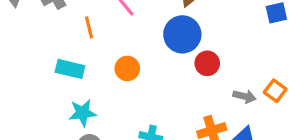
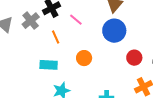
red circle: (207, 63) -> (134, 58), moved

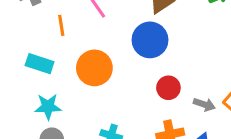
orange circle: (84, 58) -> (94, 68), size x1.5

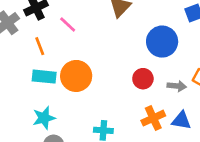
blue circle: (150, 40) -> (162, 42), moved
cyan rectangle: (40, 64) -> (44, 77), moved

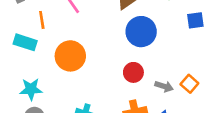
blue circle: (162, 42) -> (141, 32), moved
cyan rectangle: (44, 77) -> (25, 42), moved

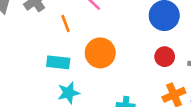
cyan rectangle: (25, 42) -> (58, 62), moved

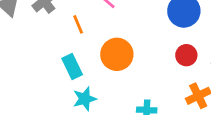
cyan rectangle: (58, 62) -> (72, 67), turned 60

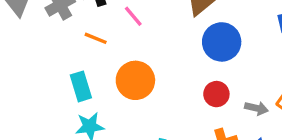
orange line: (78, 24) -> (96, 38), turned -54

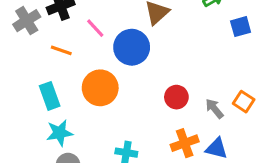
blue circle: (222, 42) -> (132, 47), moved
gray arrow: (256, 108) -> (214, 109), turned -140

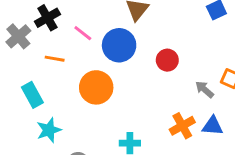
cyan rectangle: (50, 96) -> (32, 95), moved
red circle: (176, 97) -> (167, 60), moved
cyan star: (60, 133) -> (49, 130), moved

